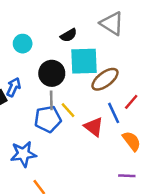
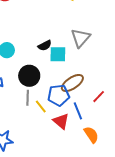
gray triangle: (112, 23) -> (81, 38), turned 35
cyan square: (84, 61) -> (58, 54), moved, size x0.7
red line: (131, 102) -> (99, 97), moved
blue pentagon: (48, 119) -> (59, 95), moved

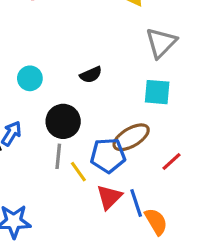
gray triangle: (81, 38) -> (161, 43), moved
cyan square: (58, 54) -> (157, 92), moved
blue line: (78, 111) -> (136, 203), moved
red triangle: (61, 121) -> (109, 197), turned 30

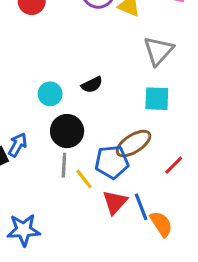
cyan circle: (30, 78) -> (50, 94), moved

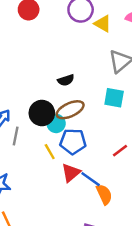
cyan circle: (50, 94) -> (56, 123), moved
brown ellipse: (134, 143) -> (70, 110), moved
gray line: (64, 165) -> (16, 136), moved
blue line: (141, 207) -> (91, 179), turned -42

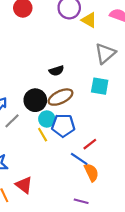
cyan circle: (56, 123) -> (47, 119), moved
gray line: (16, 136) -> (12, 121), turned 35
red line: (120, 151) -> (90, 144), moved
red triangle: (71, 173) -> (24, 185), moved, turned -42

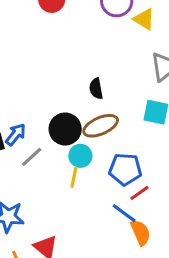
black semicircle: (56, 71) -> (96, 89), turned 96
blue pentagon: (63, 125) -> (125, 169), moved
yellow line: (43, 135) -> (74, 177), turned 40

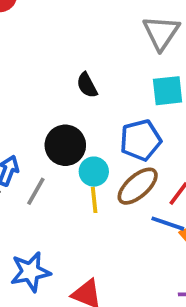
brown ellipse: (101, 126) -> (138, 186), moved
blue pentagon: (125, 169) -> (141, 140), moved

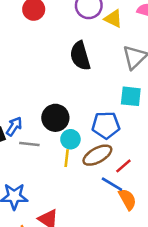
black semicircle: (87, 85) -> (80, 56), moved, size x1.6
gray line: (36, 191) -> (29, 144), turned 54

